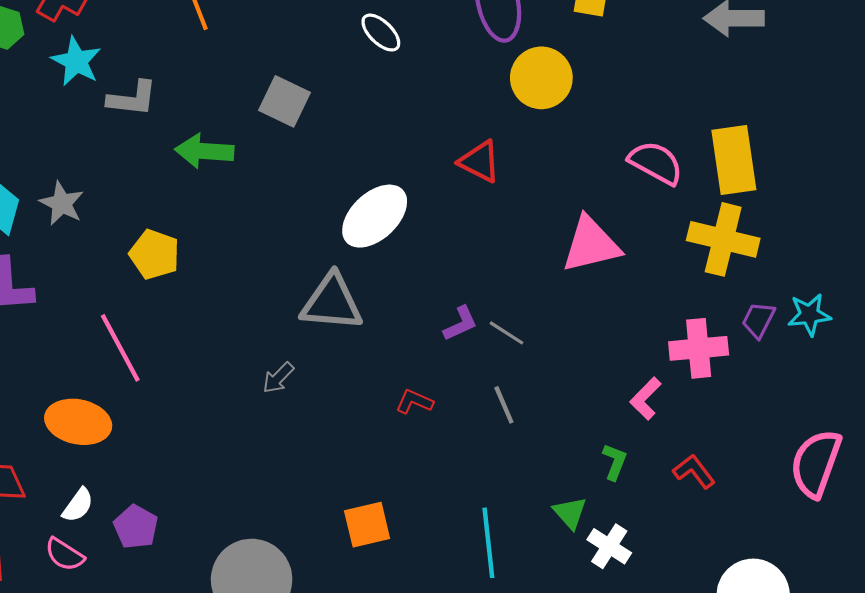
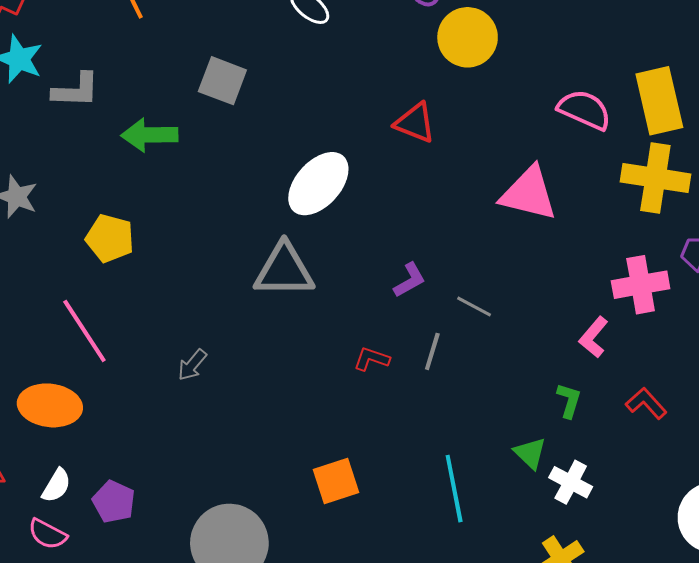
pink triangle: (591, 245) -> (529, 194), turned 32
gray line: (506, 333) -> (474, 307), moved
gray arrow: (278, 378) -> (192, 365), moved
gray line: (504, 405) -> (432, 351), moved, turned 45

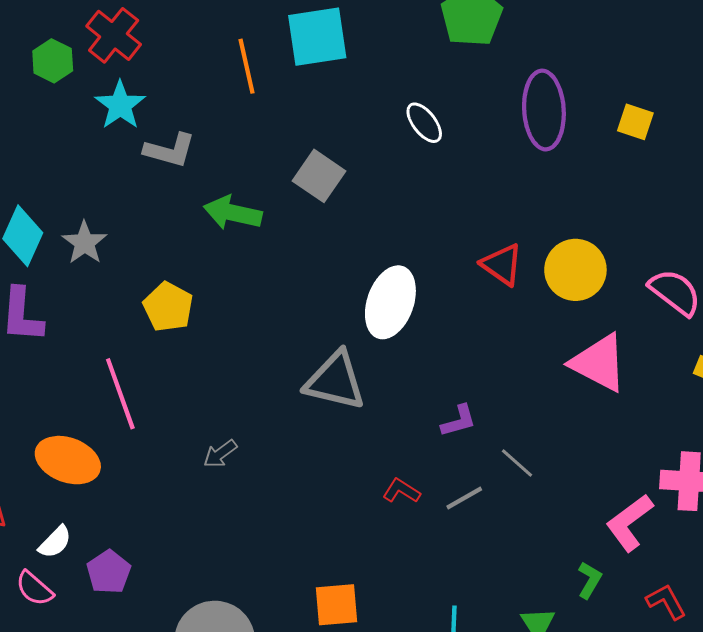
yellow circle: (468, 37) -> (575, 270), moved
white ellipse: (318, 184) -> (390, 302), turned -36
pink L-shape: (594, 337) -> (629, 523), size x1.4
gray line: (432, 351) -> (464, 498), turned 30

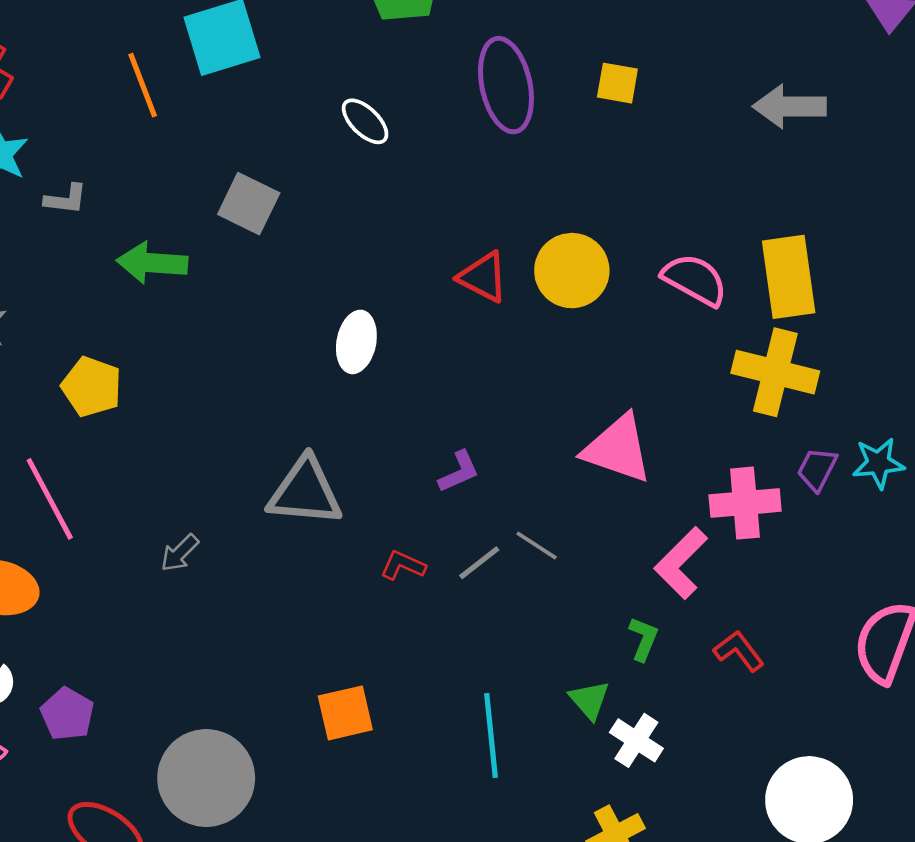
gray L-shape: (170, 150) -> (66, 199), size x0.7
white ellipse: (390, 302) -> (356, 342), size x0.7
pink triangle: (599, 363) -> (618, 449), moved
gray triangle: (335, 381) -> (305, 492), moved
gray line: (517, 463) -> (537, 546), moved

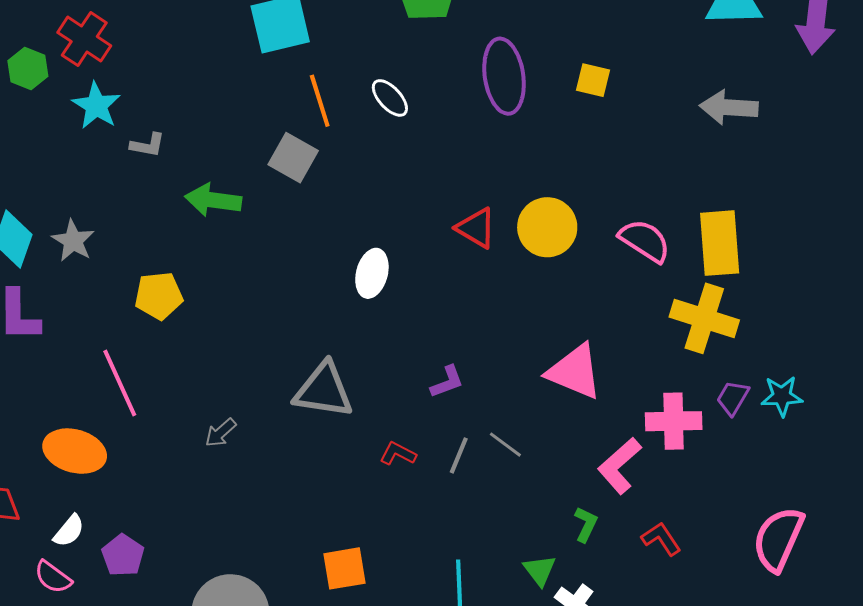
orange line: (143, 85) -> (320, 101), moved
yellow pentagon: (92, 387) -> (159, 296), turned -30
gray line: (479, 563) -> (459, 455), turned -33

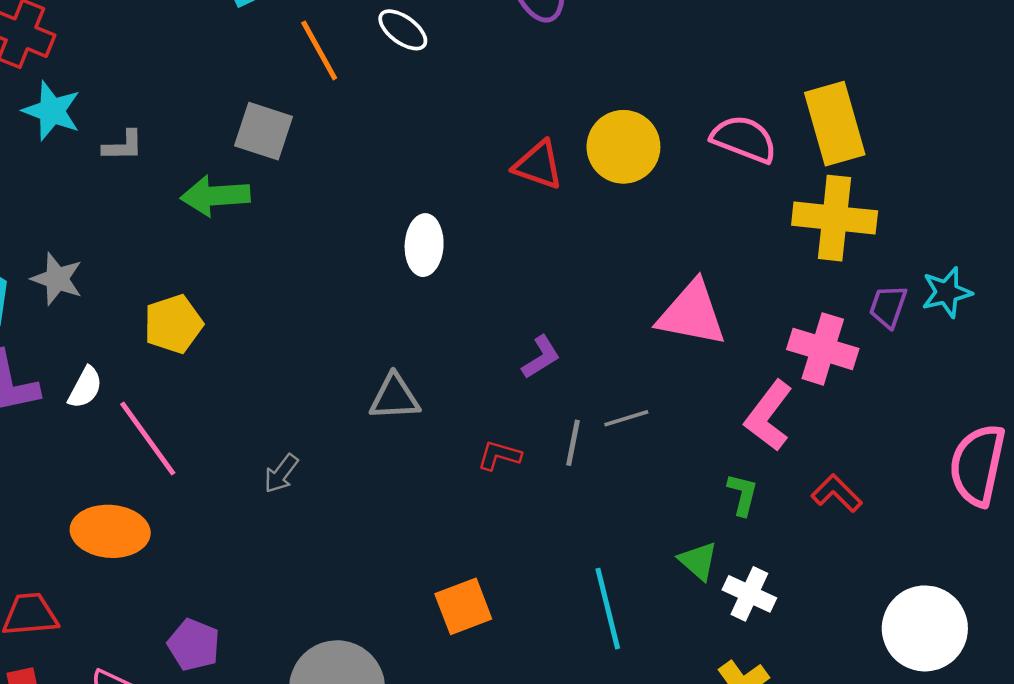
gray square: (293, 158) -> (264, 131), moved
gray triangle: (324, 390) -> (395, 397), size x0.7
pink cross: (674, 421) -> (823, 349), turned 30
gray line: (505, 445) -> (626, 418), turned -42
white semicircle: (69, 531) -> (85, 388), moved

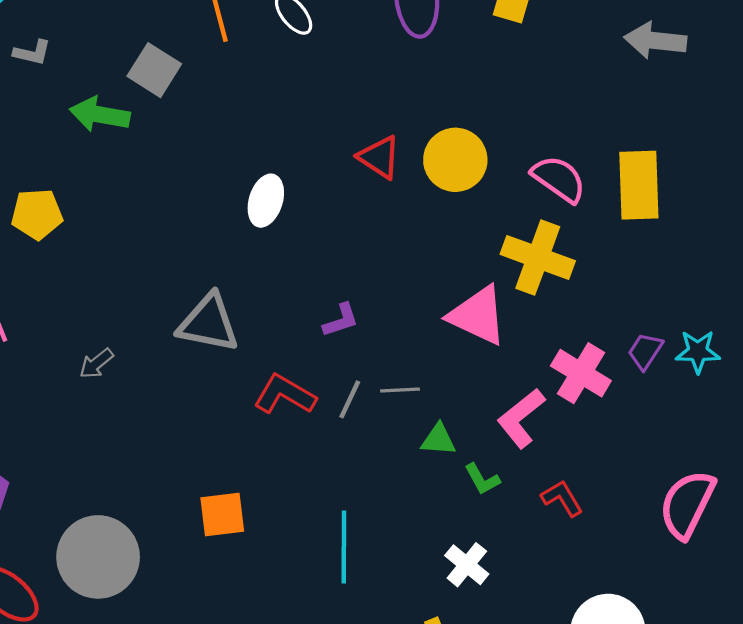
yellow cross: (835, 218) -> (538, 258), moved
gray triangle: (395, 397) -> (208, 323), size x1.4
red L-shape: (499, 455) -> (285, 395), size x1.6
green L-shape: (742, 494) -> (482, 479), turned 123
green triangle: (698, 561) -> (438, 440), moved, turned -51

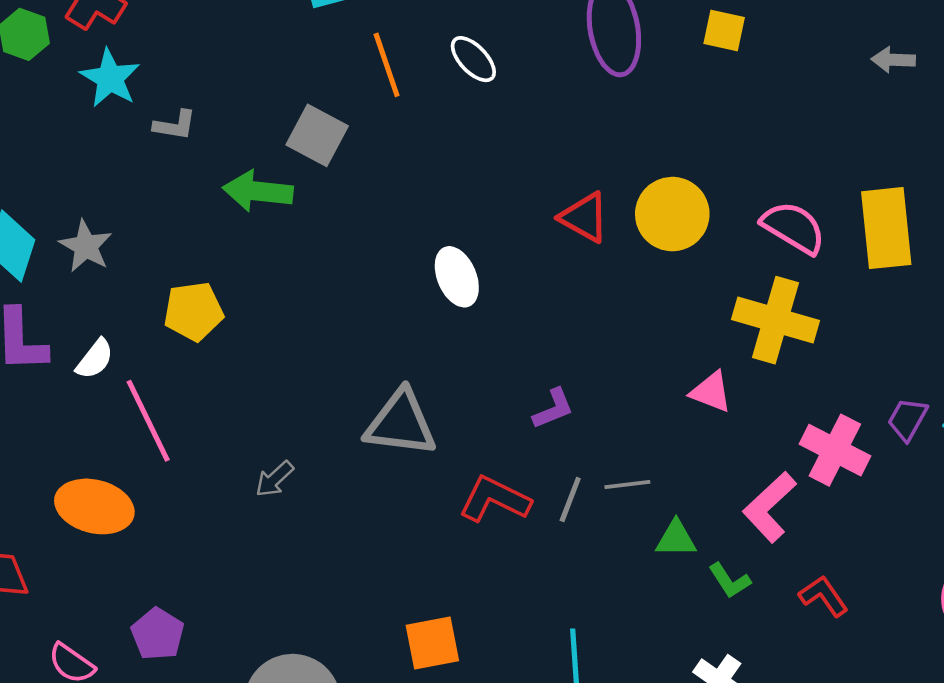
gray arrow: (655, 41) -> (893, 60), size x0.6
white ellipse: (266, 201) -> (457, 277), turned -36
pink triangle: (478, 315) -> (711, 392), size x0.6

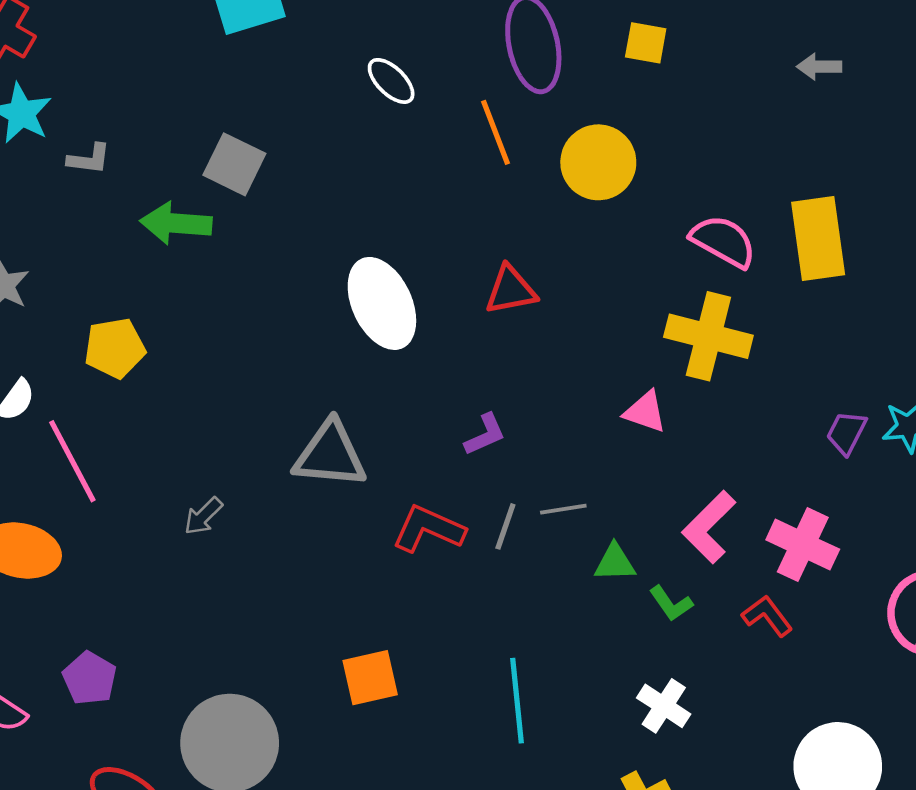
orange line: (387, 65) -> (495, 132), moved
yellow circle: (672, 214) -> (598, 162), moved
red triangle: (584, 217) -> (511, 290), moved, turned -38
white ellipse: (457, 277) -> (382, 303), size x1.5
pink cross: (835, 450) -> (803, 545), moved

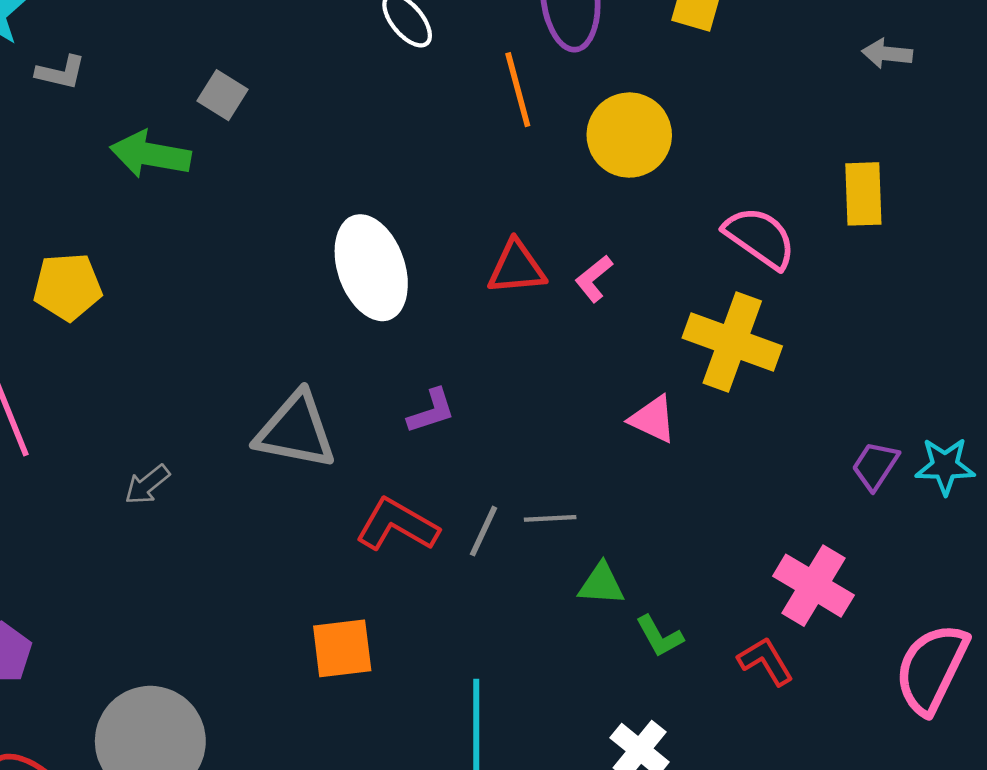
gray square: (234, 164) -> (223, 95), size x0.7
yellow rectangle: (818, 238) -> (863, 194), moved, size x0.7
purple L-shape: (485, 435) -> (431, 411), moved
pink L-shape: (709, 527) -> (594, 279), moved, size x0.6
orange square: (370, 678) -> (342, 648), moved

